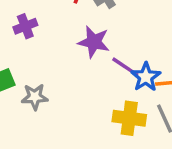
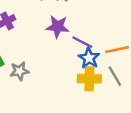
blue star: (146, 77) -> (89, 58), moved

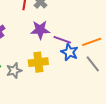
yellow cross: (89, 79) -> (38, 62), moved

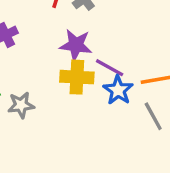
yellow cross: (38, 62) -> (77, 77), moved

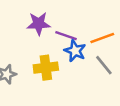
yellow cross: (77, 77) -> (46, 68), moved

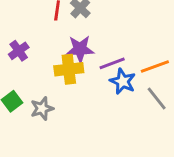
purple line: (66, 36) -> (112, 63), turned -40
yellow cross: (46, 68) -> (69, 69), moved

